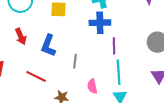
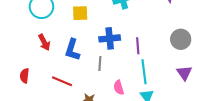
blue cross: (100, 23) -> (110, 38), moved

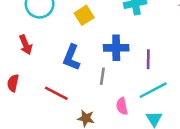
yellow square: (80, 13) -> (84, 15), turned -35
red arrow: (44, 42) -> (26, 45), moved
cyan line: (144, 72) -> (153, 90), turned 65

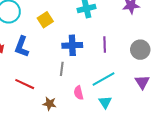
blue L-shape: (71, 57) -> (22, 47), moved
purple line: (148, 59) -> (105, 44), moved

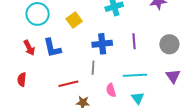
blue L-shape: (22, 47) -> (52, 48), turned -30
cyan line: (104, 79) -> (135, 75), turned 30
red line: (25, 84) -> (68, 84), moved, turned -36

